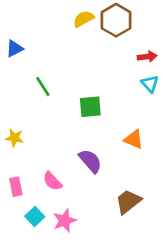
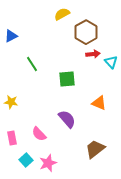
brown hexagon: (116, 20) -> (86, 32), moved
red arrow: (147, 57) -> (93, 54), moved

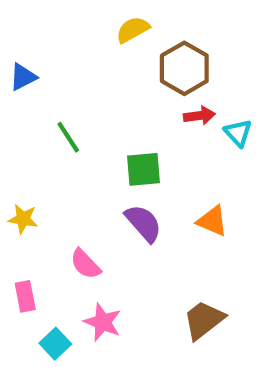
purple semicircle: (67, 119) -> (143, 223), moved
pink semicircle: (39, 134) -> (85, 264), moved
pink star: (48, 163) -> (103, 322), moved, turned -30

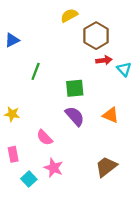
green line: (68, 137) -> (36, 71), turned 54

